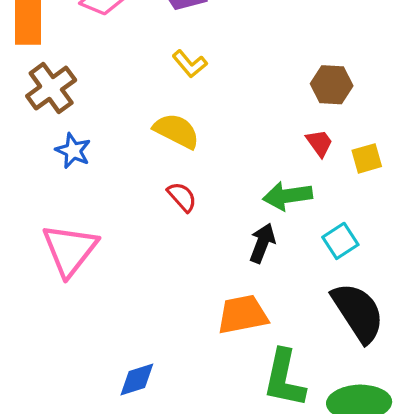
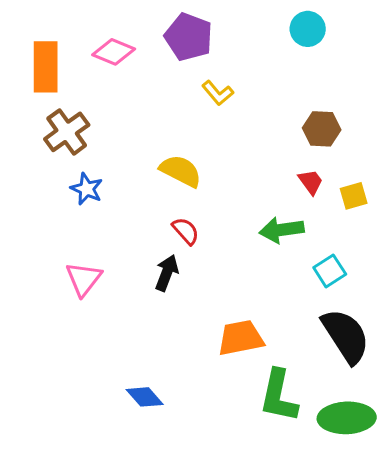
yellow L-shape: (190, 64) -> (218, 93), moved
black arrow: (262, 243) -> (167, 273), moved
pink triangle: (70, 250) -> (84, 279), size x0.7
blue diamond: (137, 380) -> (145, 397), turned 66

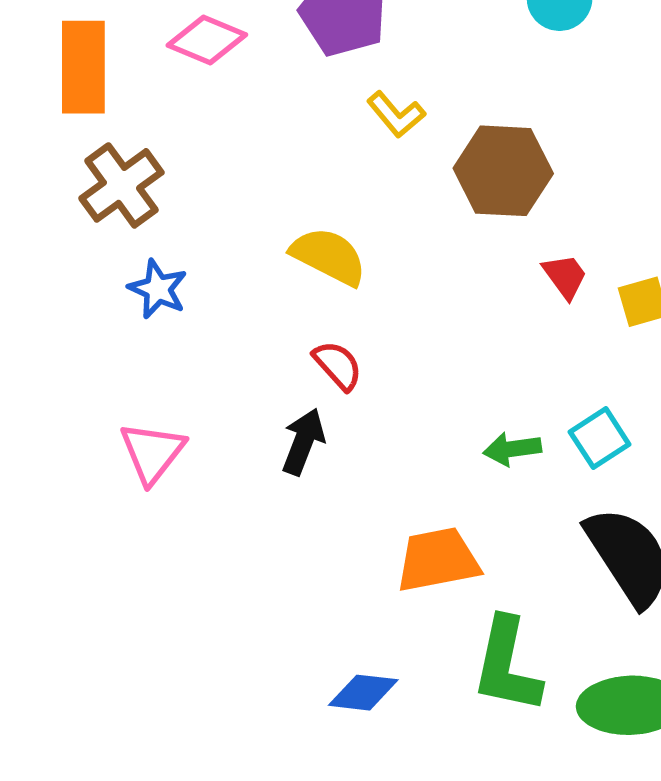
brown hexagon: (322, 129) -> (503, 171), moved, size x1.4
green arrow: (282, 230) -> (512, 449), moved, size x0.7
blue diamond: (145, 397) -> (363, 693), moved, turned -42

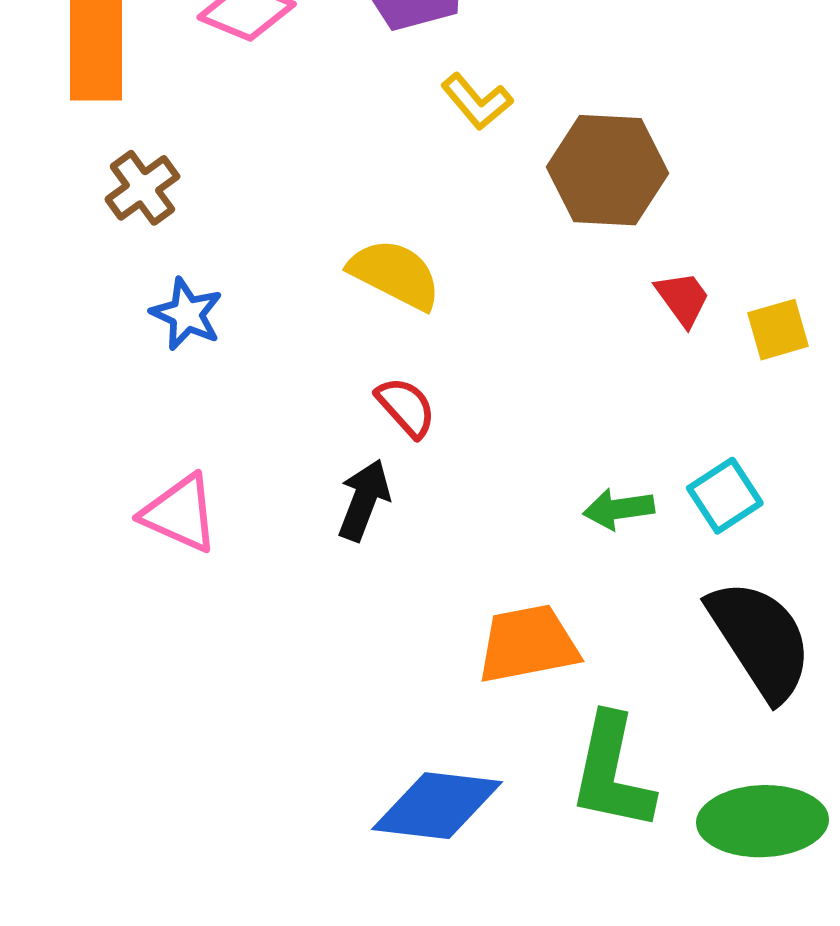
brown cross: (121, 185) -> (142, 188), size x0.7
pink triangle: (152, 453) -> (180, 513), turned -44
blue diamond: (363, 693) -> (437, 806), size x1.5

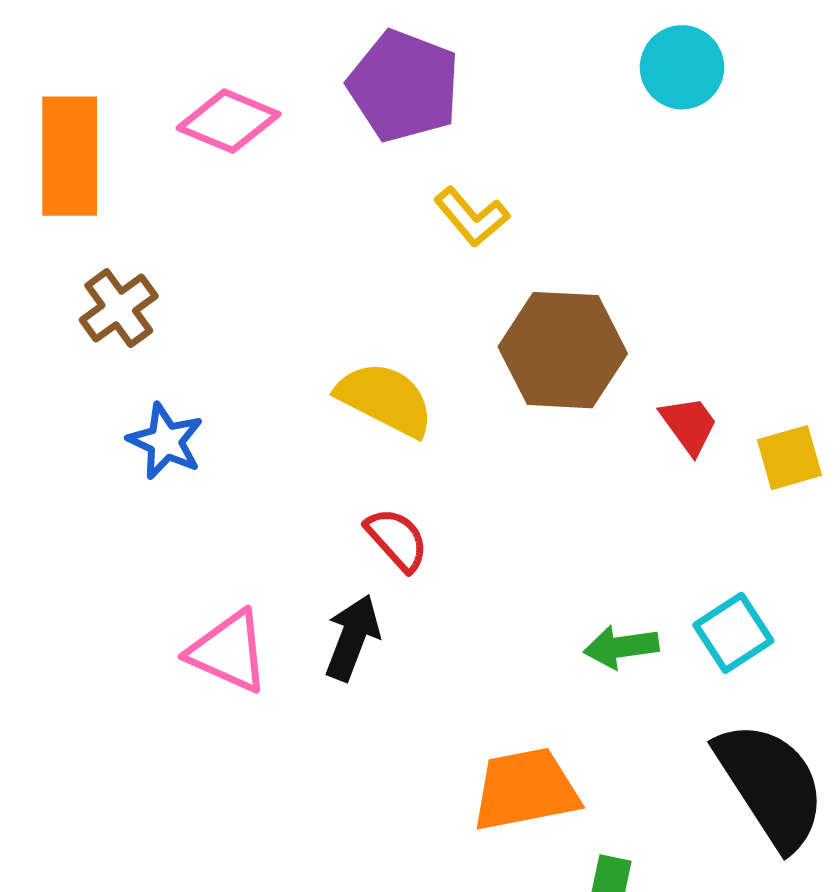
brown hexagon: (607, 170) -> (563, 350), moved
pink triangle: (180, 513) -> (229, 652), moved

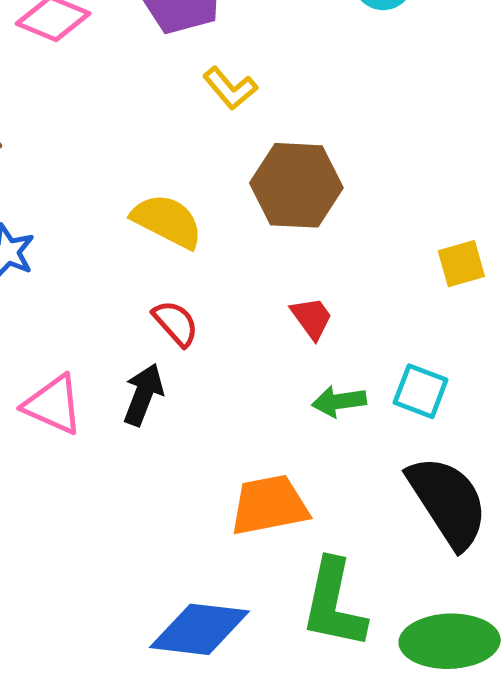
red trapezoid: (689, 425) -> (312, 318), moved
cyan square: (733, 633) -> (421, 391), turned -36

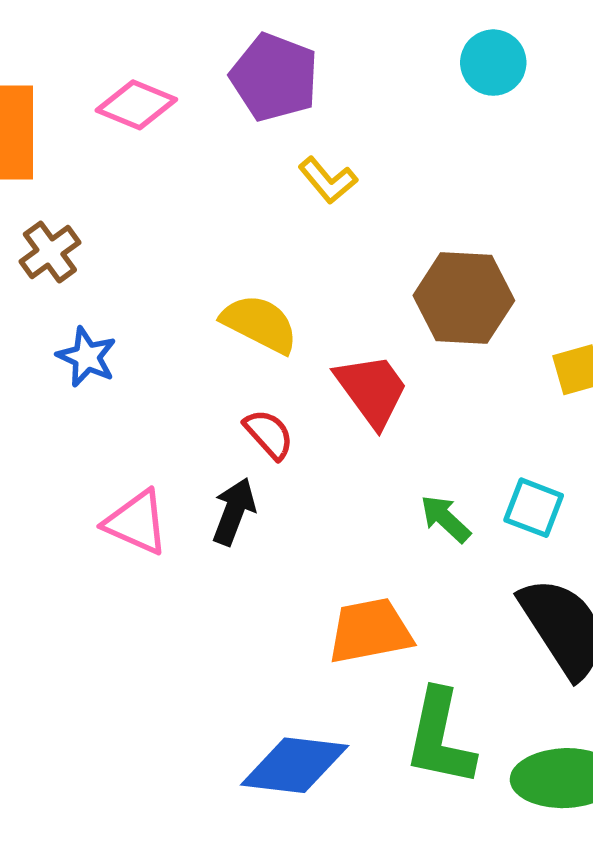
brown hexagon: (296, 185) -> (464, 298), moved
red trapezoid: (312, 318) -> (372, 390), moved, size x1.6
green arrow: (339, 401) -> (445, 519), turned 51

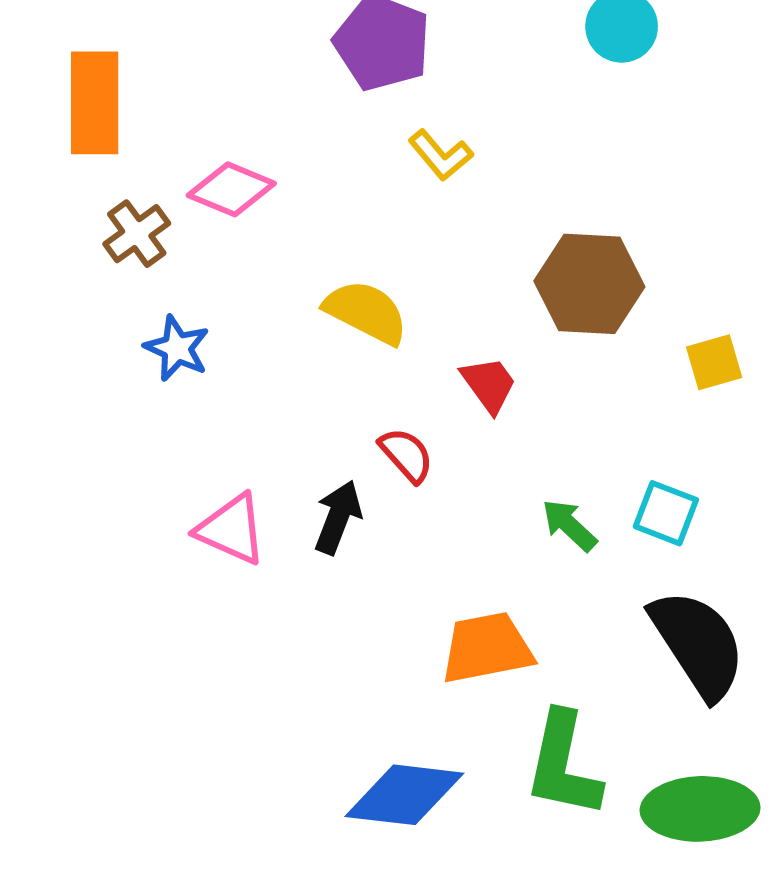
pink diamond: (136, 105) -> (231, 189), moved
red trapezoid: (372, 390) -> (489, 384), size x0.7
red semicircle: (269, 434) -> (406, 455), moved

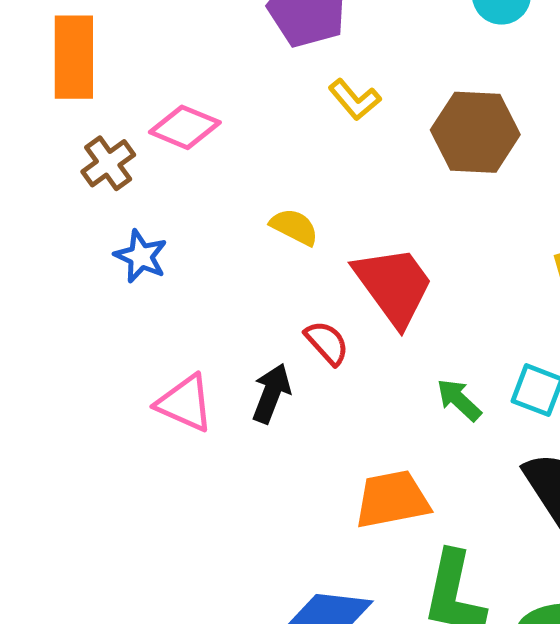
brown hexagon: (589, 284) -> (475, 132), moved
yellow semicircle: (366, 312) -> (294, 227), size x0.7
red trapezoid: (489, 384) -> (394, 286), size x1.8

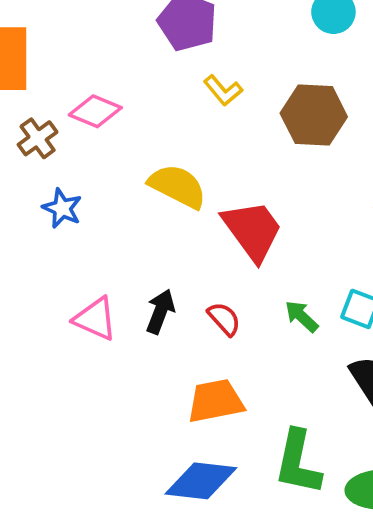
yellow semicircle: (294, 227) -> (178, 186), size x1.6
red semicircle: (327, 343) -> (224, 319), moved
orange trapezoid: (392, 499) -> (216, 401), moved

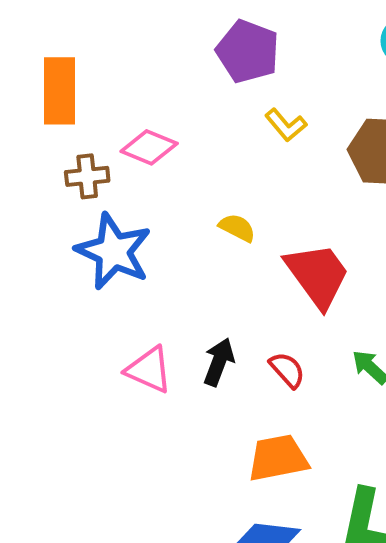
brown cross: (38, 138) -> (87, 176), turned 30
yellow semicircle: (178, 186) -> (237, 228), size x0.6
blue star: (62, 208) -> (113, 251), size x1.8

